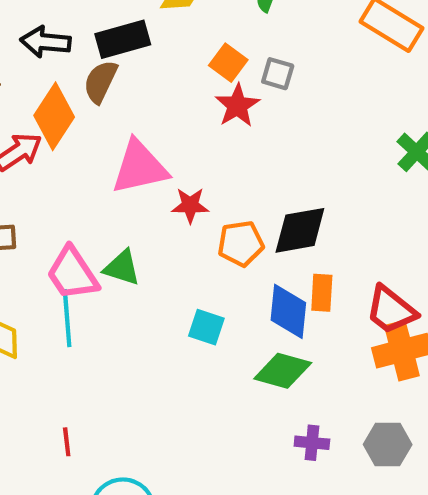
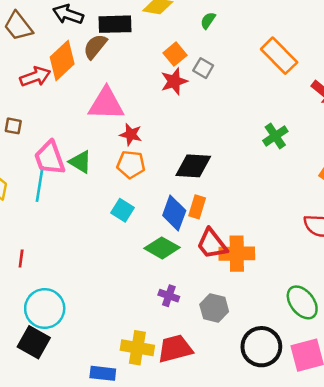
orange pentagon: (241, 244) -> (131, 164), moved
red trapezoid: (391, 310) -> (212, 244), moved

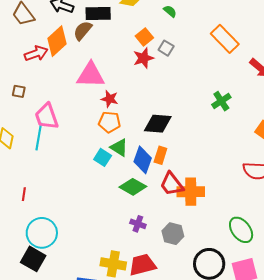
green semicircle: (208, 21) -> (170, 11), turned 96
green triangle: (80, 162) -> (119, 148), moved

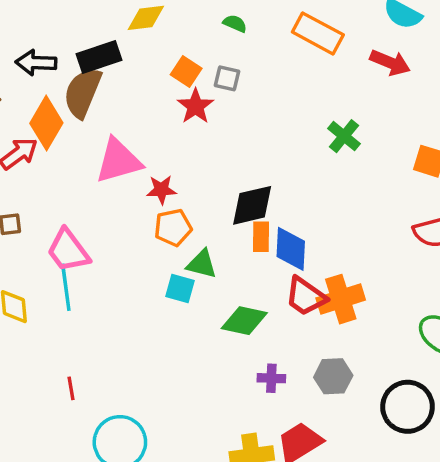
green semicircle: (170, 11) -> (235, 23), moved
brown semicircle: (83, 31) -> (83, 93), size x1.4
orange rectangle: (160, 155) -> (261, 237), moved
blue diamond: (143, 160) -> (291, 249), moved

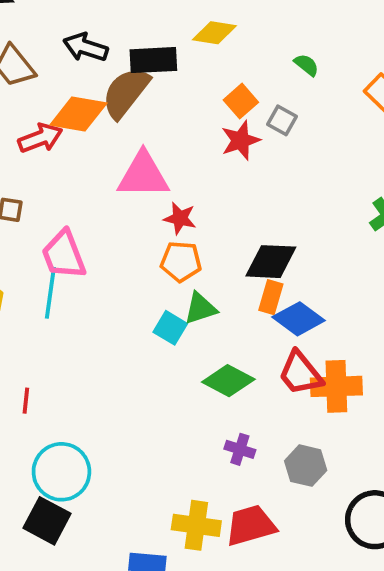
orange diamond: (46, 123) -> (78, 114), turned 54
blue diamond: (291, 249) -> (299, 319), turned -72
green triangle: (202, 264) -> (200, 308), turned -48

